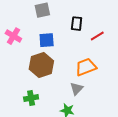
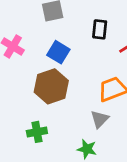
blue square: (47, 40) -> (58, 52), turned 35

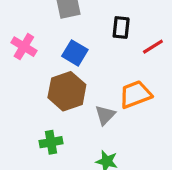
gray triangle: (100, 119) -> (105, 115), moved

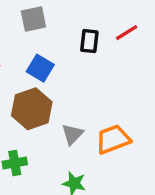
red line: (153, 47) -> (127, 33), moved
orange trapezoid: (135, 94) -> (113, 139), moved

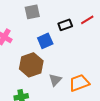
black rectangle: (89, 41) -> (65, 25), turned 64
blue square: (40, 68) -> (45, 41), moved, turned 35

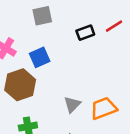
blue square: (45, 41) -> (40, 57), moved
brown hexagon: (31, 65) -> (20, 85), moved

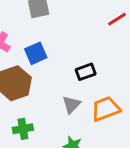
black rectangle: (85, 33) -> (86, 72), moved

